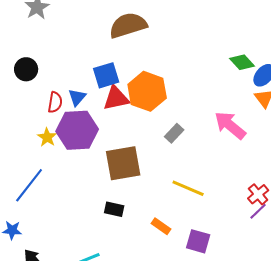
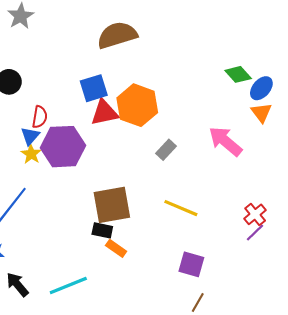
blue triangle: (77, 97) -> (30, 136), moved
brown square: (123, 163) -> (112, 205), moved
orange rectangle: (161, 226) -> (116, 248), moved

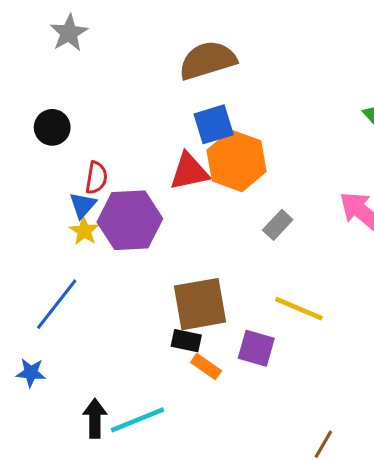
blue square: (94, 88) -> (214, 124), moved
purple square: (191, 264) -> (256, 348), moved
black arrow: (17, 284) -> (95, 418), moved, turned 40

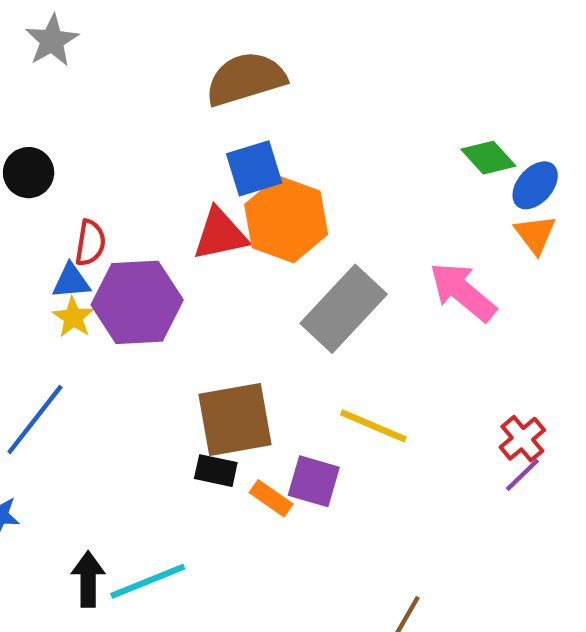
blue triangle: (83, 205) -> (71, 281), turned 44
gray rectangle: (278, 225) -> (344, 309), size x2.0
orange rectangle: (206, 367) -> (271, 498), moved

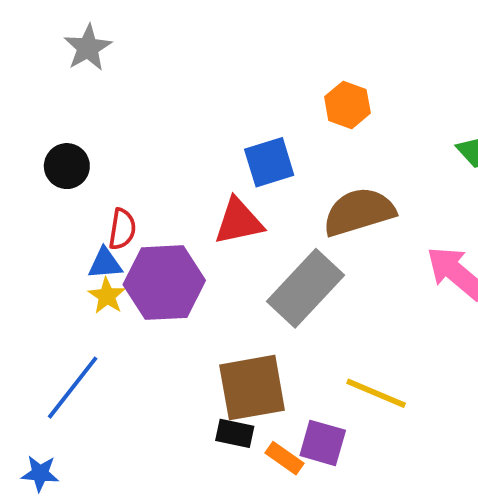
brown semicircle: (246, 79) -> (359, 212), moved
orange hexagon: (286, 219) -> (347, 105), moved, size x0.6
gray rectangle: (344, 309) -> (305, 288), moved

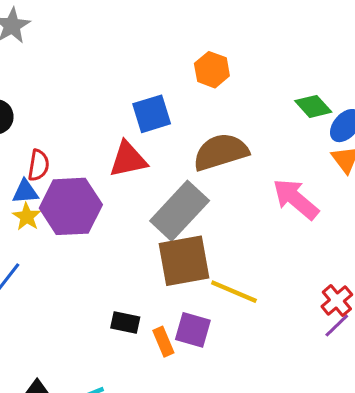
brown square: (252, 388) -> (184, 261), moved
orange rectangle: (284, 458) -> (163, 342), turned 32

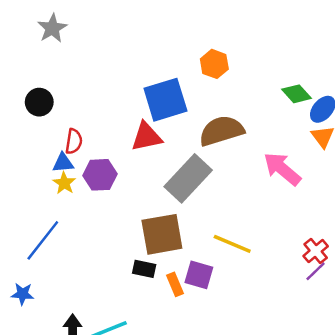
blue square: (152, 114) -> (165, 100), size x1.4
purple hexagon: (71, 206) -> (100, 175), size x0.7
brown square: (184, 261) -> (162, 234), moved

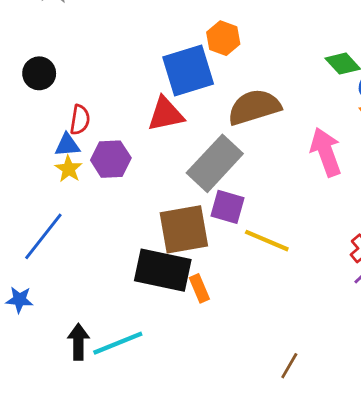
orange hexagon: (214, 64) -> (223, 38), moved
pink arrow: (282, 169) -> (326, 152), turned 30
black rectangle: (144, 269) -> (163, 270), size x2.0
purple square: (199, 275) -> (227, 207), moved

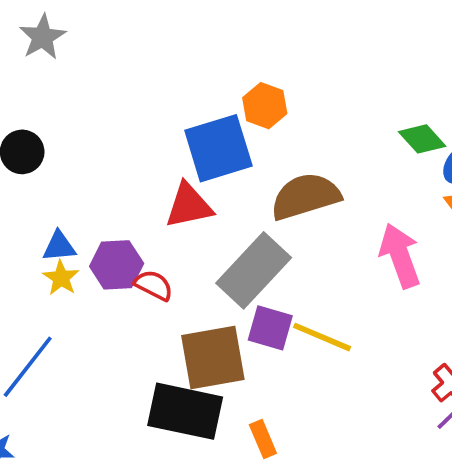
red semicircle: (80, 120) -> (154, 285), moved, turned -72
yellow line: (267, 241) -> (322, 337), moved
orange rectangle: (199, 288) -> (263, 439), moved

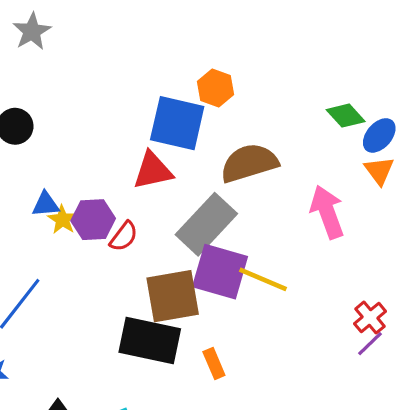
blue square: (218, 148) -> (177, 123), turned 30
yellow star: (61, 278) -> (62, 220), moved
red semicircle: (154, 285) -> (124, 236), turned 100
purple square: (270, 328) -> (220, 272), size x1.5

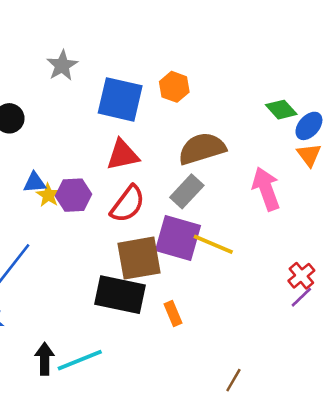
gray star: (32, 31) -> (62, 65), moved
blue square: (177, 123) -> (120, 99), moved
gray rectangle: (206, 224) -> (187, 191), moved, size x0.7
red semicircle: (124, 236) -> (128, 204), moved, size x1.5

